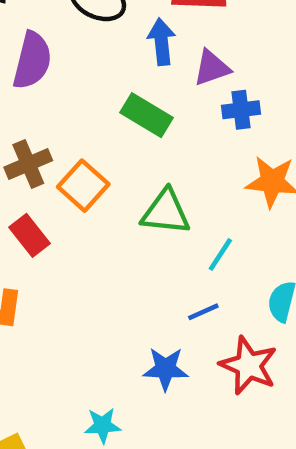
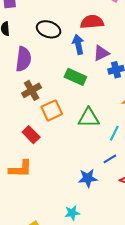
brown cross: (28, 164) -> (32, 90), moved
orange square: (83, 186) -> (52, 110), turned 30
blue star: (166, 369) -> (88, 178), moved

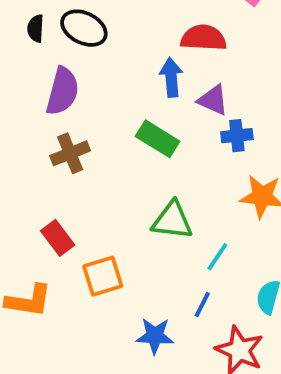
black ellipse: (49, 29) -> (84, 28), moved
purple triangle: (101, 53) -> (213, 100), turned 42
orange square: (52, 110) -> (103, 276), moved
blue line: (110, 159) -> (202, 305), turned -40

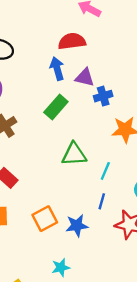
green rectangle: (158, 139) -> (56, 107), turned -70
orange square: (103, 276) -> (45, 219), moved

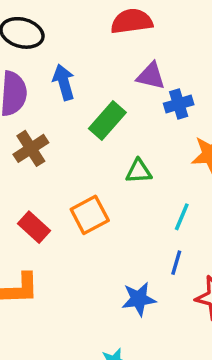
blue arrow: (57, 69) -> (64, 82), moved
green triangle: (74, 154) -> (139, 171), moved, size x0.7
orange square: (45, 219) -> (90, 215), moved

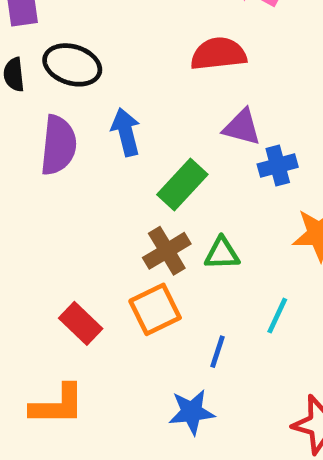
brown cross: (31, 148) -> (167, 251), moved
blue line: (176, 263) -> (217, 352), moved
blue star: (139, 299) -> (192, 412), moved

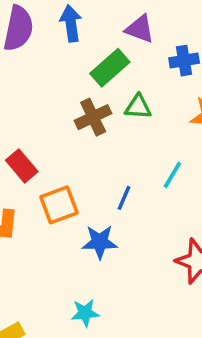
purple triangle: (242, 127) -> (140, 29), moved
green triangle: (222, 253) -> (138, 107), moved
orange square: (155, 309) -> (59, 205), moved

